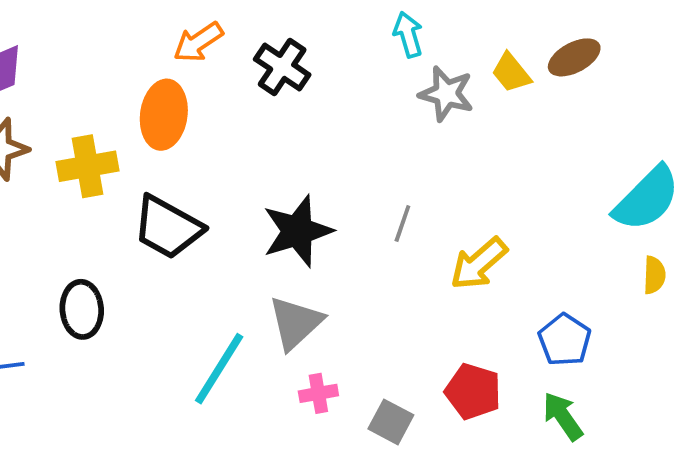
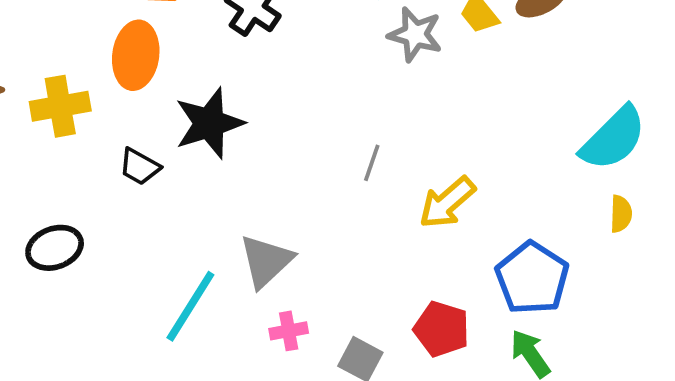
black trapezoid: (168, 227) -> (139, 167), size x0.6
black star: (297, 231) -> (209, 123), moved
black ellipse: (82, 309) -> (55, 248), turned 74
blue pentagon: (565, 340) -> (532, 278), size x1.4

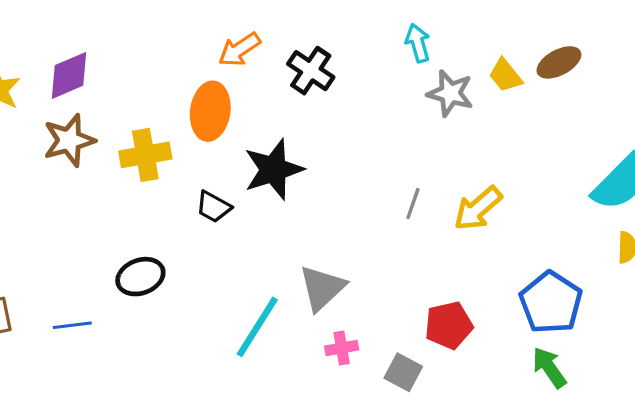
yellow arrow: (447, 203) -> (478, 208), moved
red pentagon: (442, 329) -> (449, 325), moved, turned -30

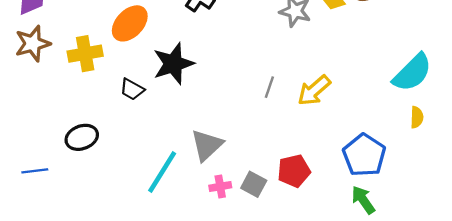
orange ellipse: (210, 111) -> (130, 23), turned 36
gray square: (403, 372) -> (254, 184), moved

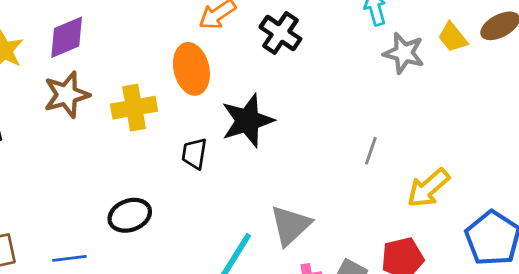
orange ellipse: (130, 23) -> (191, 69), turned -57
black trapezoid: (132, 89) -> (194, 154), turned 70
yellow arrow: (314, 90) -> (428, 188), moved

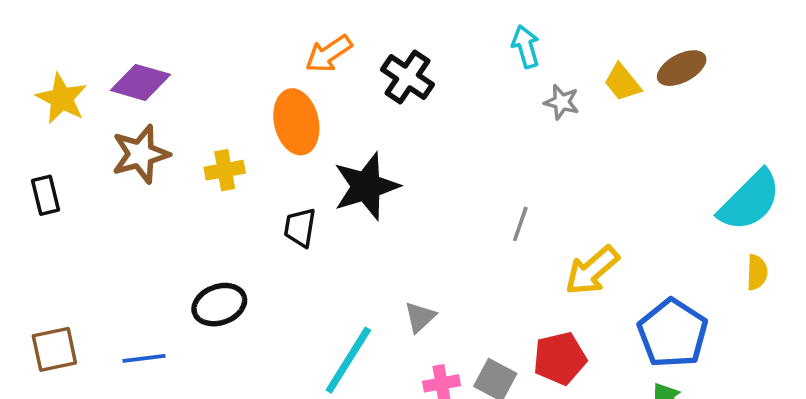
purple diamond: (67, 37) -> (140, 82), turned 39
gray star: (404, 53) -> (562, 102), size x0.7
yellow cross: (134, 108) -> (225, 170), size x0.7
gray triangle: (290, 225) -> (420, 317), size x0.6

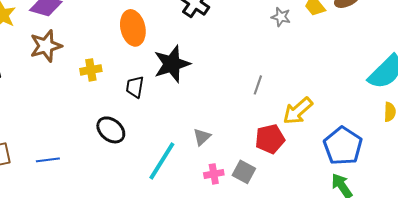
yellow cross: (225, 170) -> (91, 70), moved
black ellipse: (219, 305) -> (111, 130), moved, turned 60
red pentagon: (560, 358) -> (270, 139), moved

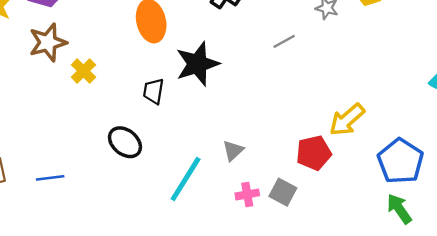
yellow cross: (91, 70) -> (83, 71), moved, turned -35
gray line: (258, 85) -> (284, 41), moved, turned 42

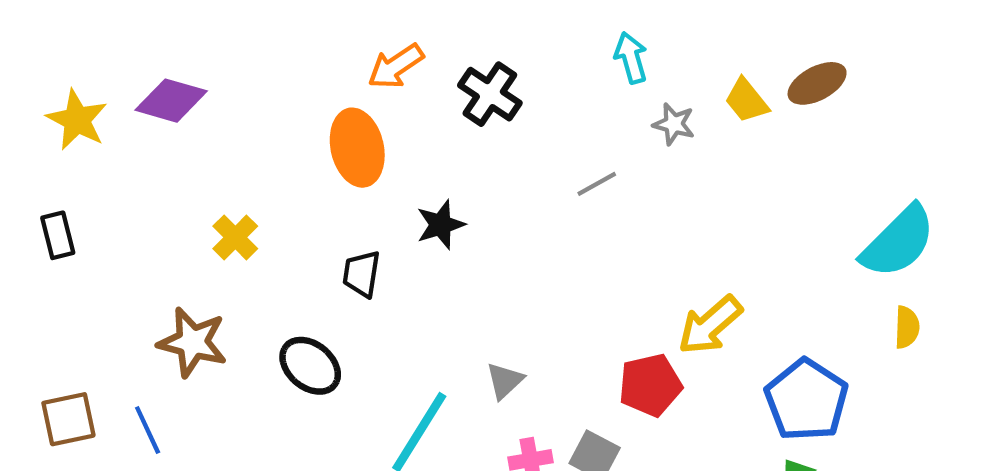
brown star: (48, 42) -> (193, 342), moved, turned 30
black star: (197, 64) -> (441, 225), size x0.6
blue line: (50, 178) -> (148, 430), moved, turned 72

